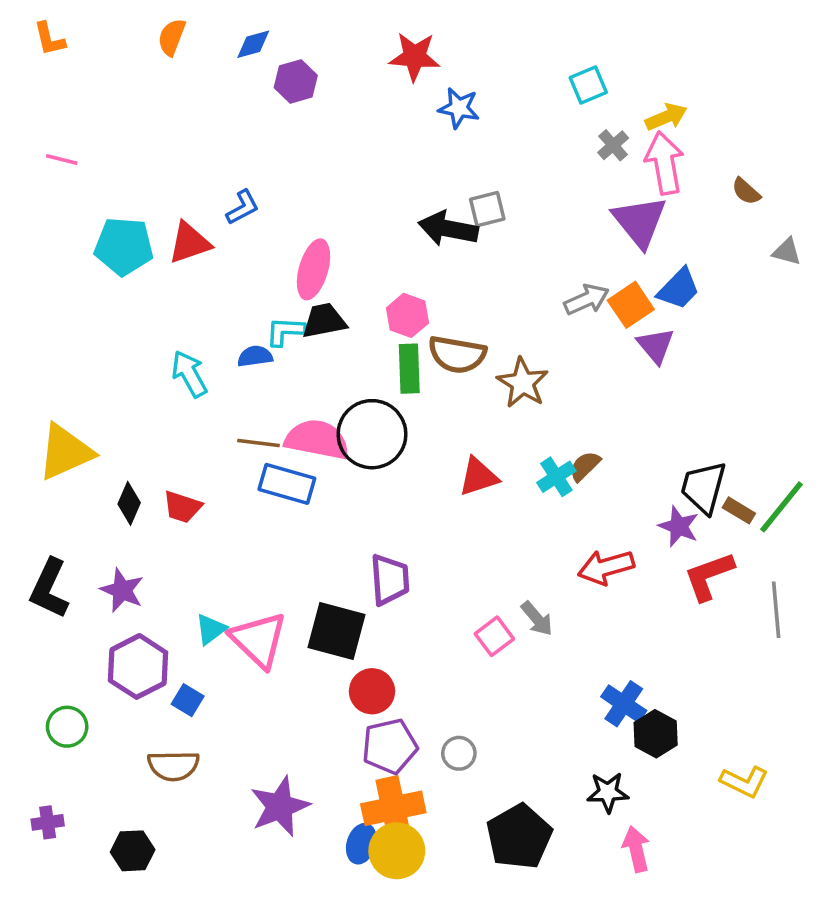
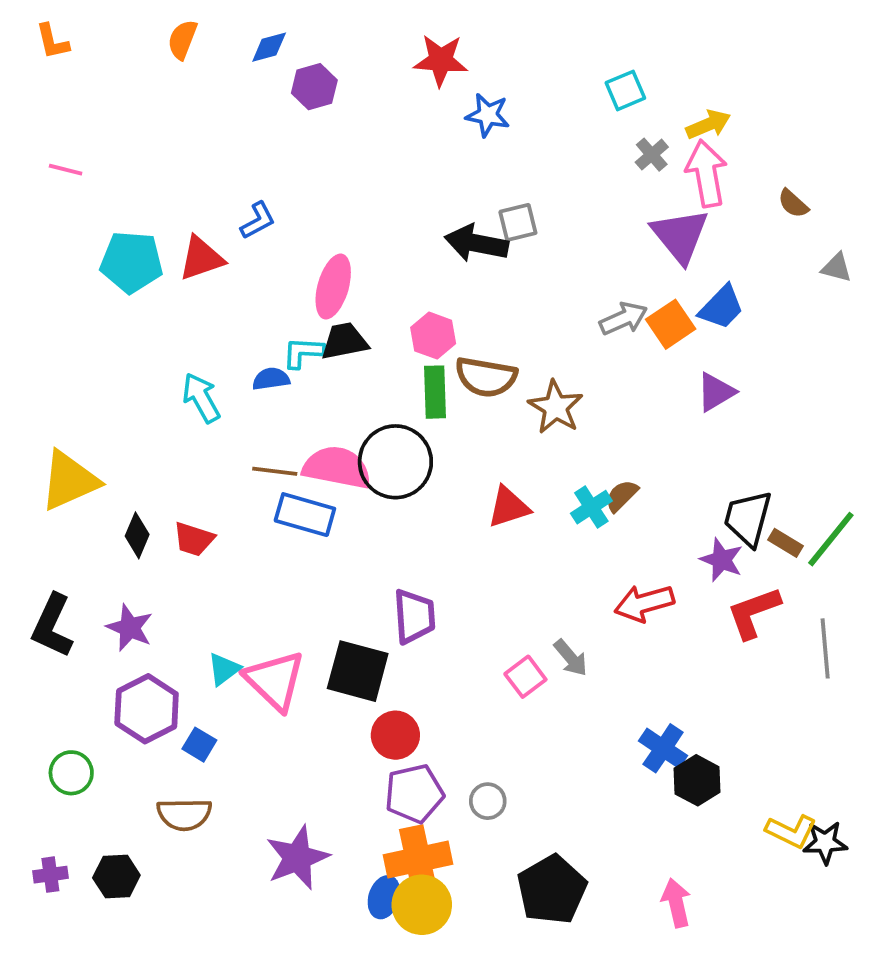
purple triangle: (656, 346) -> (716, 392), moved, turned 39
black star: (608, 792) -> (825, 843), moved
black hexagon: (133, 851) -> (116, 876), moved

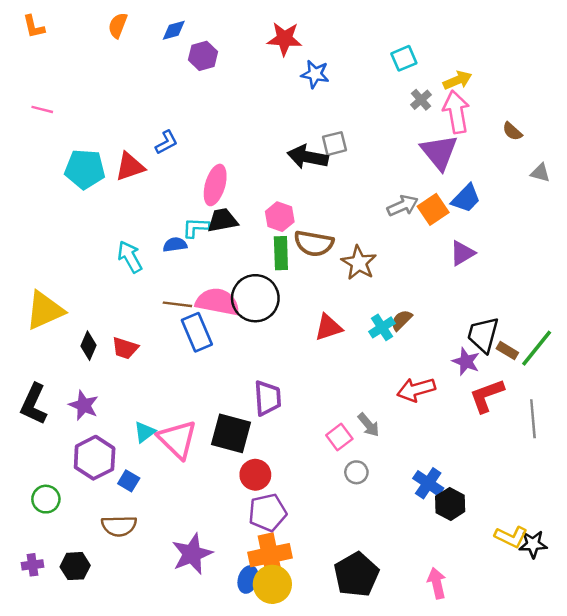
blue rectangle: (305, 515) -> (197, 332), turned 51
gray circle: (488, 801) -> (356, 472), moved

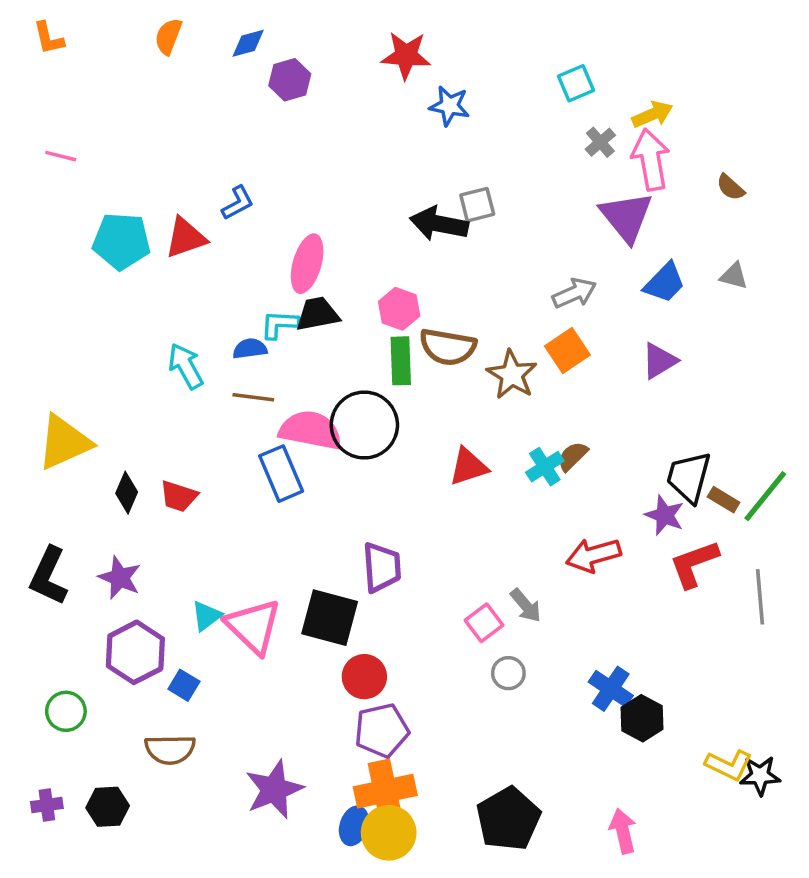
gray triangle: (540, 173) -> (734, 276), moved
orange square: (433, 209) -> (567, 350), moved
brown line: (177, 304) -> (253, 397), moved

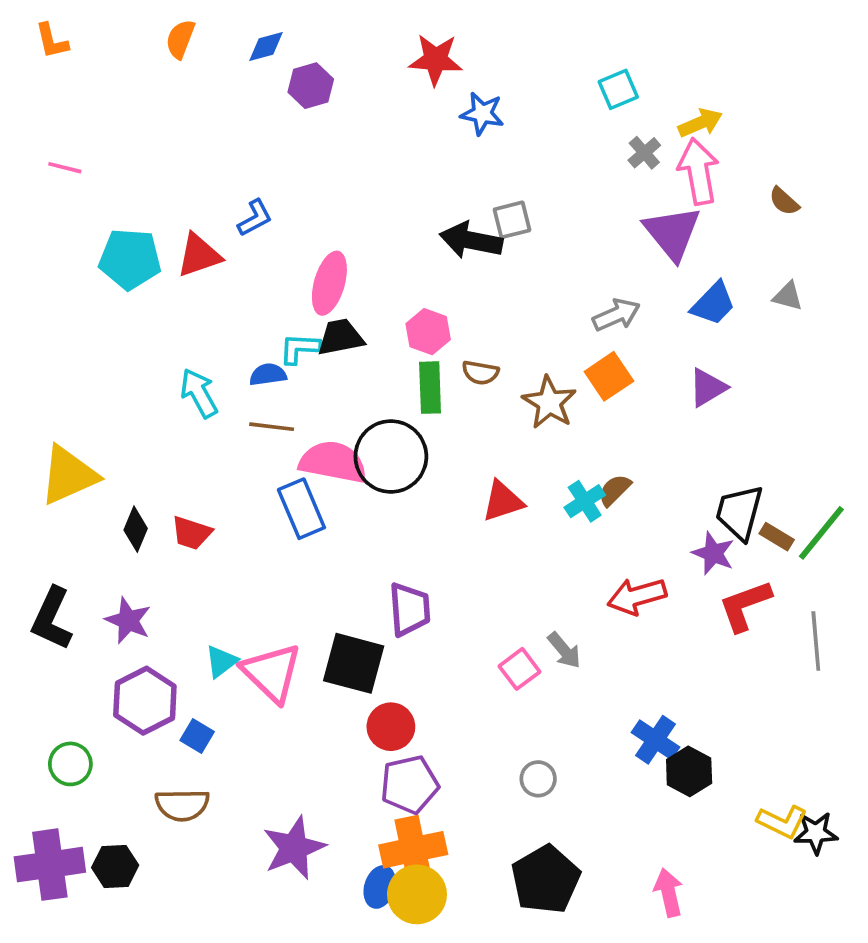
brown semicircle: (448, 347) -> (480, 373), size x0.6
gray circle: (508, 673) -> (538, 779), moved
purple cross: (47, 805) -> (50, 865), size x2.0

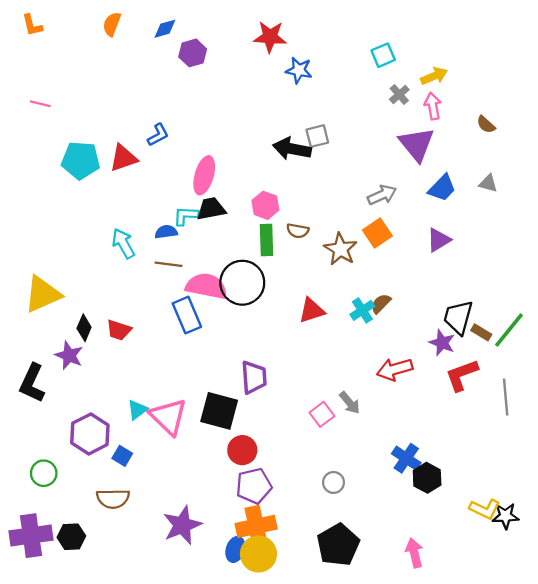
pink arrow: (698, 171) -> (433, 106), size x0.7
purple star: (128, 620) -> (69, 355), moved

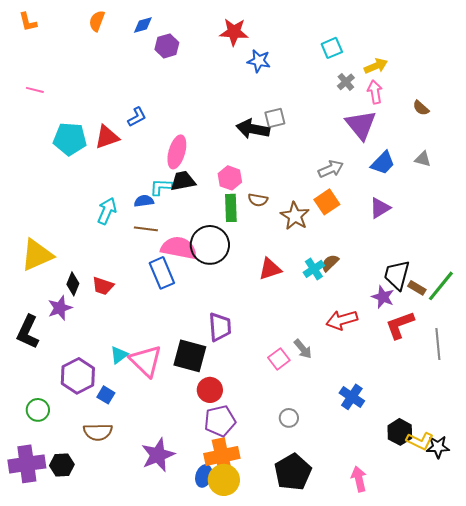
cyan arrow: (123, 243) -> (107, 211), turned 52
purple star: (69, 355) -> (60, 308), turned 30
black hexagon: (427, 478) -> (400, 432), moved

